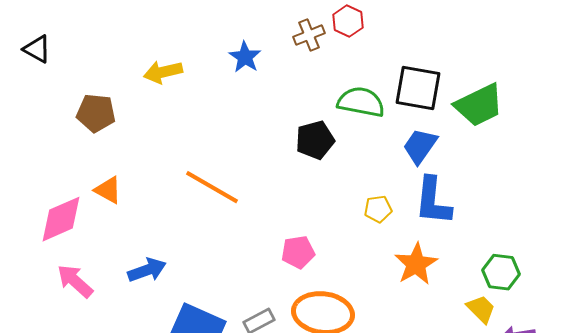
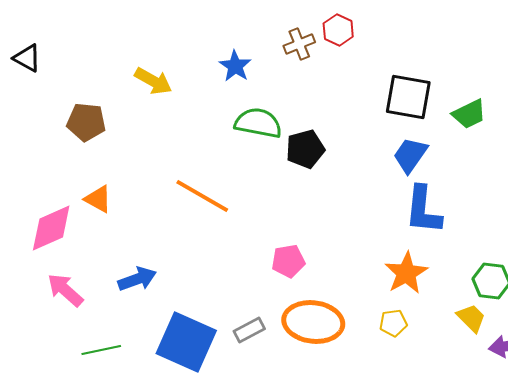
yellow arrow: (163, 72) -> (153, 81), turned -138
green semicircle: (361, 102) -> (258, 123), moved
green trapezoid: (479, 105) -> (469, 114), size x0.7
yellow pentagon: (378, 209) -> (393, 323), moved

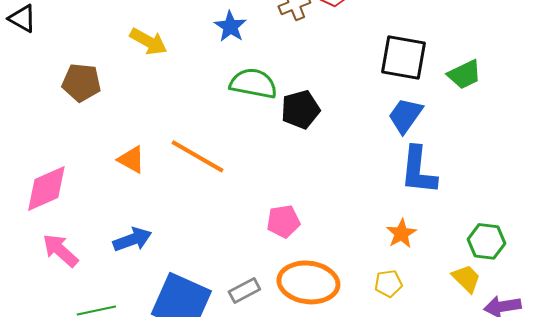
orange triangle: (98, 199) -> (131, 159), moved
orange star: (406, 273) -> (401, 233), size x0.7

